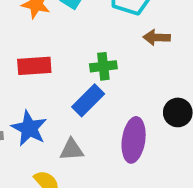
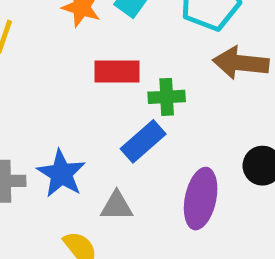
brown arrow: (157, 37) -> (241, 63), size x1.5
red rectangle: (34, 66) -> (117, 71), moved

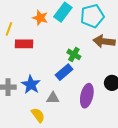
red rectangle: (117, 71) -> (24, 44), moved
green cross: (167, 97) -> (74, 54), turned 32

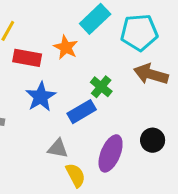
orange star: (40, 18) -> (66, 47), moved
blue star: (31, 85) -> (41, 97), moved
yellow semicircle: (38, 115) -> (76, 175), moved

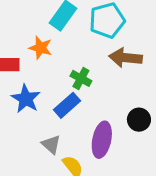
gray triangle: (58, 148) -> (51, 144), turned 42

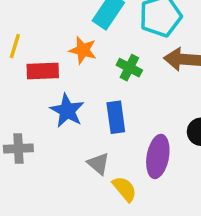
green cross: (81, 78) -> (129, 68), moved
blue rectangle: (67, 105) -> (116, 117), turned -55

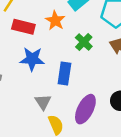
blue star: (67, 111) -> (32, 59), turned 30

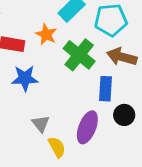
green cross: (84, 42) -> (79, 55), size x1.6
blue rectangle: (64, 73) -> (106, 89), moved

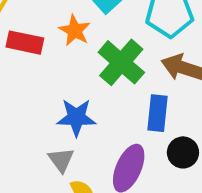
blue star: (25, 78) -> (76, 117), moved

